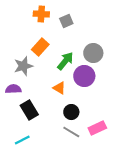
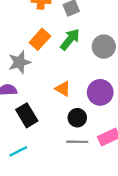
green arrow: (65, 61) -> (70, 39), moved
purple circle: (84, 76) -> (100, 92), moved
gray line: (71, 132) -> (77, 142), turned -30

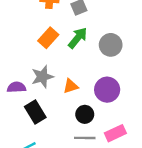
gray star: (19, 62) -> (42, 77), moved
orange triangle: (63, 89) -> (71, 86), turned -49

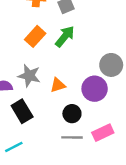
gray circle: (111, 45) -> (111, 65), moved
gray star: (42, 77) -> (29, 76), turned 30

